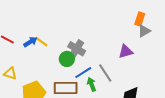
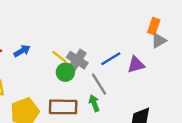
yellow line: (41, 42) -> (59, 57), moved
blue line: (83, 73) -> (111, 59), moved
gray line: (105, 73) -> (99, 84), moved

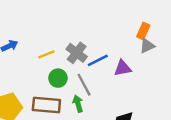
yellow line: (59, 57) -> (46, 54), turned -63
gray cross: (77, 60) -> (77, 53), moved
green circle: (65, 72) -> (58, 78), moved

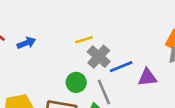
yellow line: (46, 54) -> (84, 40), moved

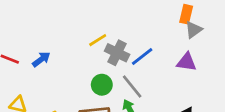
purple triangle: (147, 77) -> (187, 62), moved, turned 30

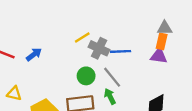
orange rectangle: (186, 14) -> (162, 41), moved
gray triangle: (194, 30) -> (165, 28), turned 35
blue line: (142, 57) -> (121, 51), turned 36

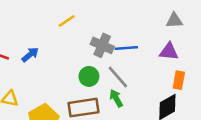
yellow line: (82, 38) -> (67, 21), moved
orange rectangle: (162, 41) -> (179, 80), moved

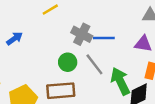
green arrow: (116, 98) -> (120, 81), moved, size x1.6

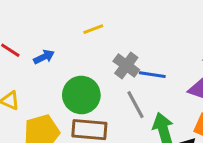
green circle: (68, 62) -> (81, 95), moved, size x1.6

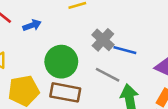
gray line: (135, 105) -> (108, 75), turned -40

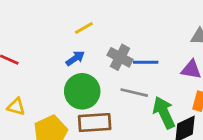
blue arrow: (32, 25) -> (75, 58), moved

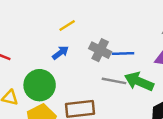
green circle: (82, 91) -> (40, 85), moved
green arrow: (164, 113) -> (139, 82), moved, turned -40

